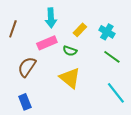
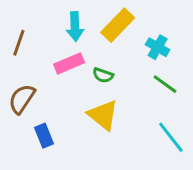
yellow rectangle: (80, 30) -> (118, 25), moved, size x1.6
brown semicircle: (27, 67) -> (22, 99), moved
blue rectangle: (25, 102) -> (44, 136), moved

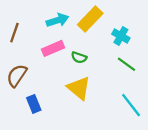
cyan arrow: (75, 27) -> (57, 20), turned -105

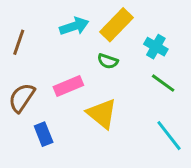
pink rectangle: (53, 48) -> (68, 86), moved
green semicircle: (79, 57) -> (108, 61), moved

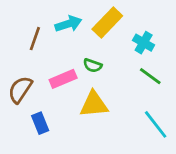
brown line: (19, 42) -> (35, 39), moved
green semicircle: (108, 61) -> (93, 65), moved
yellow triangle: (102, 114) -> (94, 104), turned -44

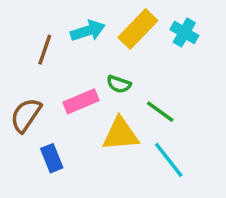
cyan cross: (144, 43) -> (184, 32), moved
green line: (150, 76) -> (160, 112), moved
cyan line: (156, 124) -> (169, 160), moved

